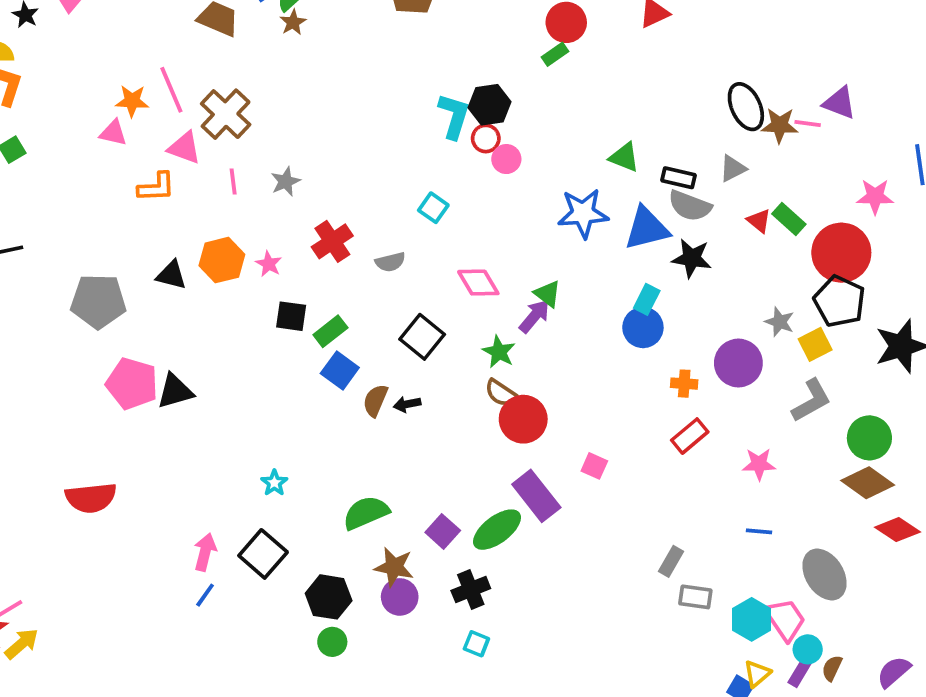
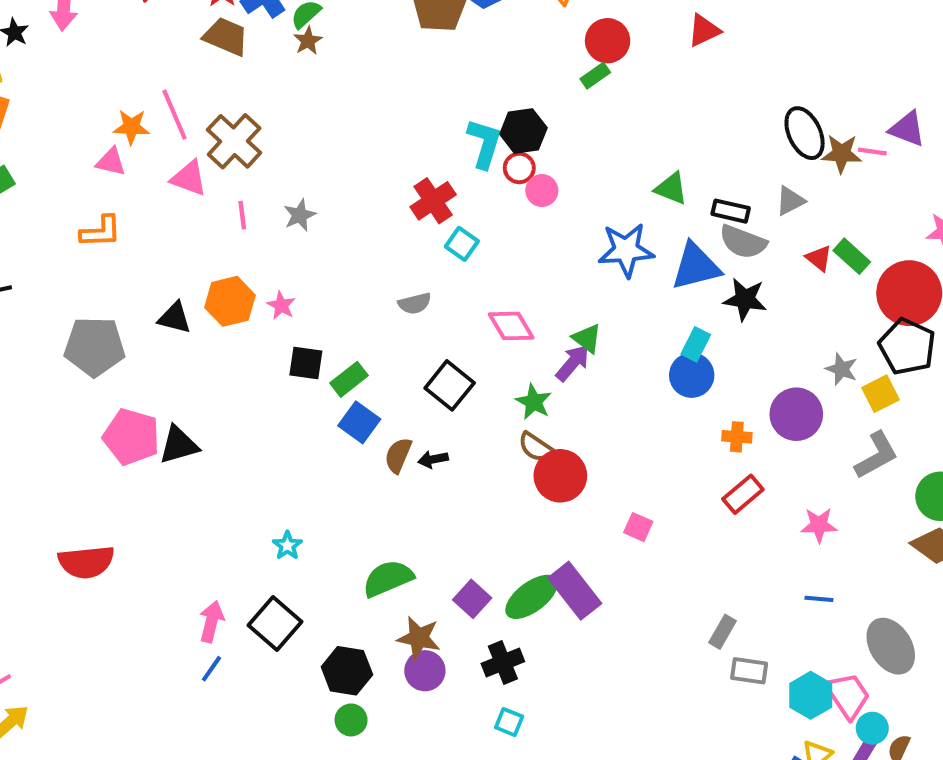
orange L-shape: (156, 187) -> (101, 232), moved
red cross: (332, 241) -> (433, 201), moved
purple rectangle: (536, 496) -> (575, 591), moved

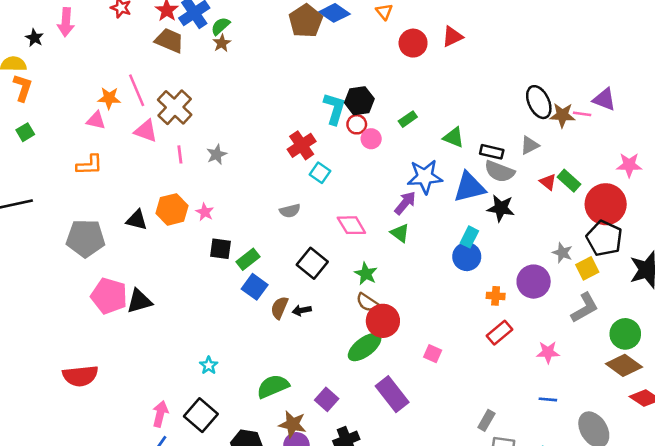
red triangle: (704, 30) -> (452, 37), moved
green rectangle: (595, 76) -> (408, 119), moved
purple arrow: (573, 363) -> (405, 203), moved
green ellipse: (532, 597) -> (365, 347), moved

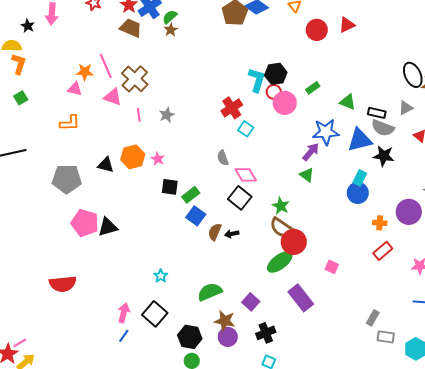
pink circle: (371, 139) -> (285, 103), size x1.5
gray semicircle: (290, 211) -> (223, 158), turned 84
pink diamond: (351, 225) -> (246, 175), moved
brown semicircle: (367, 302) -> (282, 228), size x1.4

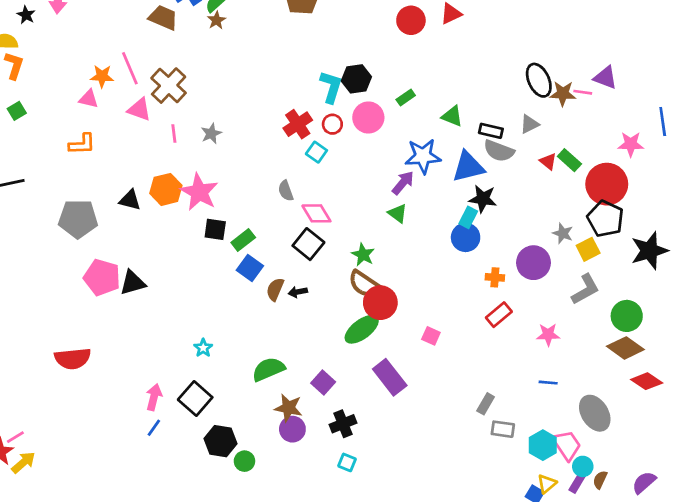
red circle: (274, 92) -> (332, 124), moved
black star: (384, 156) -> (483, 199), moved
pink star: (158, 159) -> (199, 192), size x2.0
black hexagon: (190, 337) -> (221, 441), moved

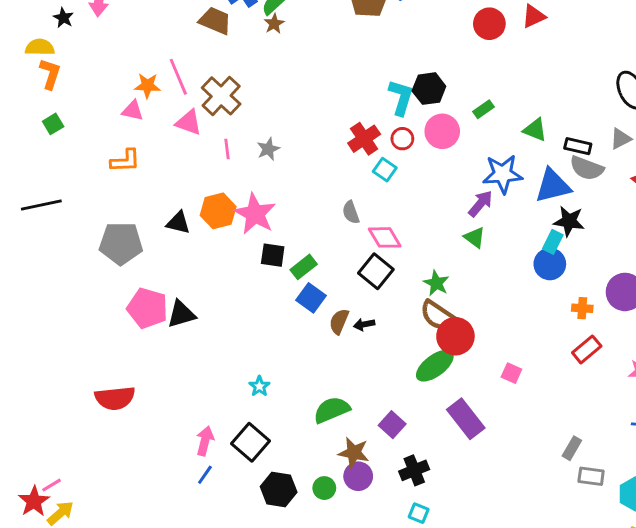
green circle: (244, 461) -> (324, 488), moved

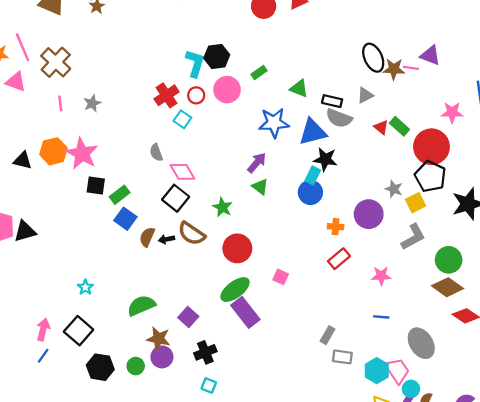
pink triangle: (189, 122) -> (16, 82), moved
purple arrow: (481, 204) -> (257, 163), moved
green triangle: (475, 237) -> (260, 187), moved
brown semicircle: (438, 316) -> (192, 234), moved
green ellipse: (435, 366) -> (235, 290), moved

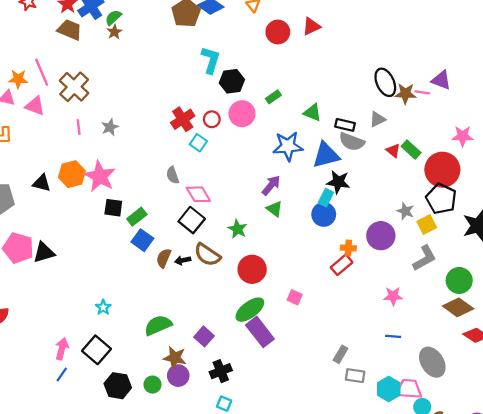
cyan L-shape: (195, 63) -> (211, 60), moved
red rectangle: (339, 259) -> (342, 265), moved
pink trapezoid: (397, 371) -> (409, 389), turned -52

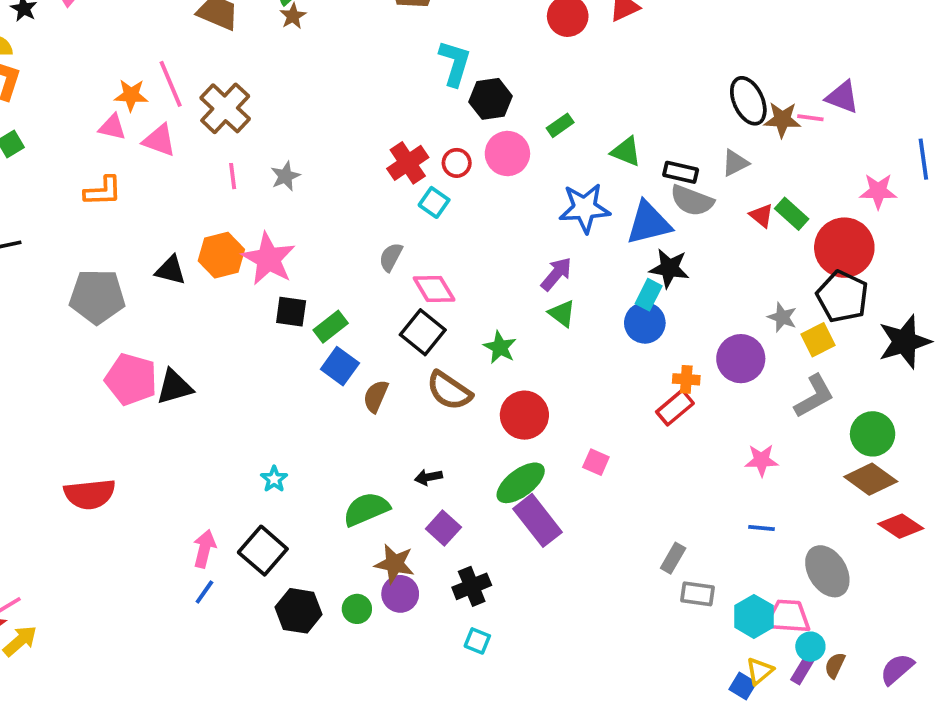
gray semicircle: (173, 175) -> (391, 257), turned 48
black arrow: (183, 260) -> (428, 477), moved

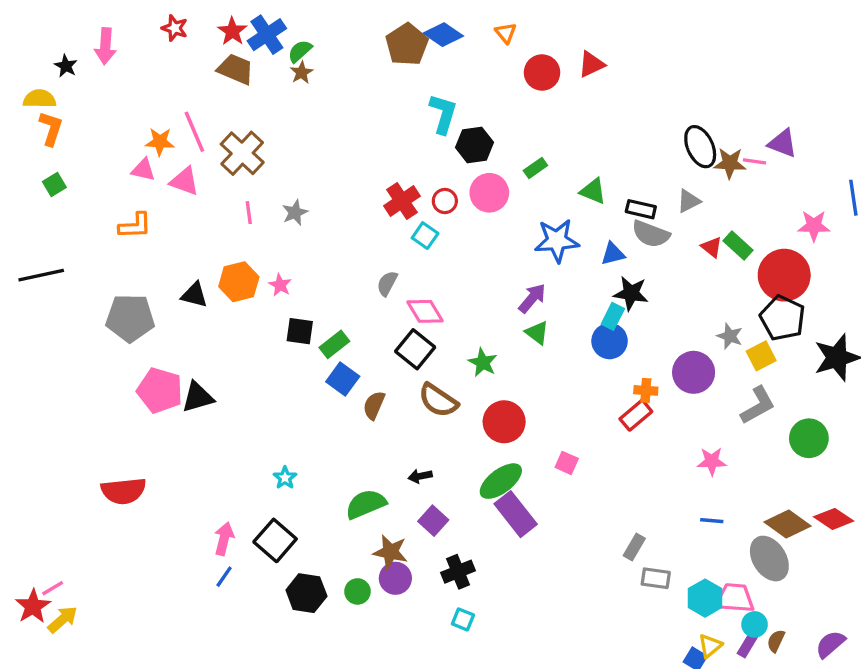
blue triangle: (649, 223) -> (613, 254), size x0.6
pink star: (268, 259) -> (280, 285), size x0.5
brown diamond: (871, 479) -> (787, 524), moved

